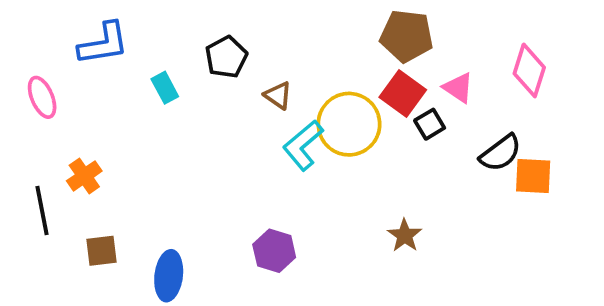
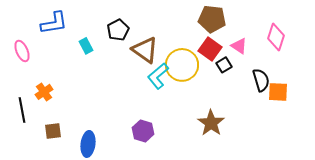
brown triangle: (278, 95) -> (145, 50), size x1.8
black semicircle: (501, 153) -> (261, 80), turned -70
brown star: (405, 235) -> (211, 123), size x1.5

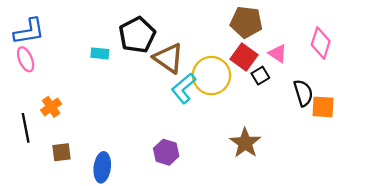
blue L-shape: (54, 23) -> (29, 31), moved
black pentagon: (118, 30) -> (137, 35), size x1.4
cyan rectangle: (86, 46) -> (100, 53), turned -56

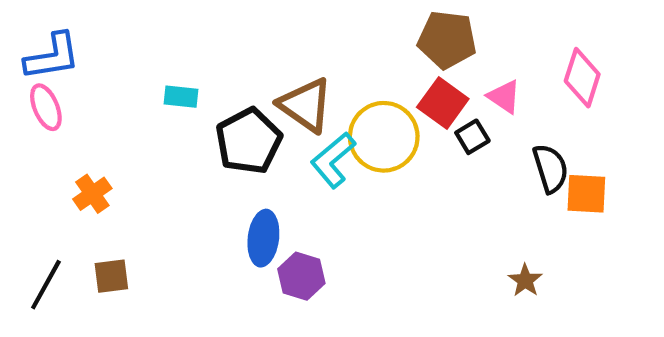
black pentagon: (137, 35) -> (249, 141), moved
black line: (26, 128) -> (46, 285), moved, turned 40
brown star: (245, 143) -> (525, 280), moved, size x0.6
blue ellipse: (102, 167) -> (263, 238), moved

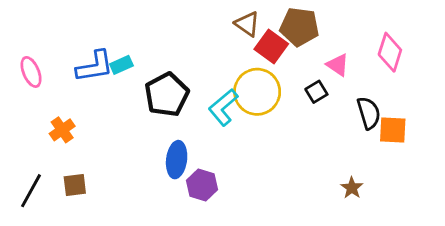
blue L-shape: (52, 57) -> (95, 66), moved
cyan rectangle: (181, 97) -> (121, 65), turned -30
red square: (443, 103) -> (271, 47), moved
brown triangle: (306, 105) -> (247, 24), moved, size x0.7

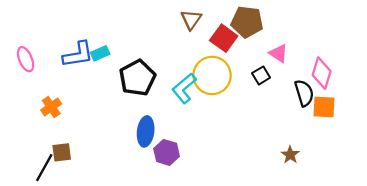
brown triangle: (247, 24) -> (191, 20), moved, turned 30
pink diamond: (390, 52) -> (322, 73), moved
black line: (31, 191) -> (44, 168), moved

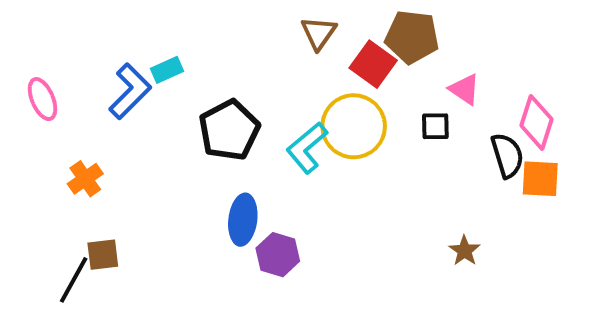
cyan rectangle: (100, 53) -> (167, 70), moved
blue L-shape: (78, 54) -> (130, 91), turned -36
black square: (261, 75) -> (435, 126), turned 30
brown star: (290, 155) -> (464, 251), moved

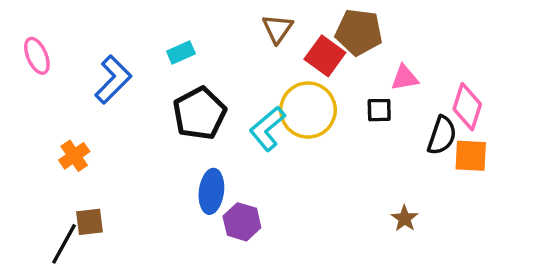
cyan rectangle: (167, 70) -> (181, 52), moved
pink triangle: (464, 89) -> (405, 78), turned -44
pink ellipse: (43, 99) -> (37, 56), moved
black semicircle: (507, 155) -> (442, 135), turned 36

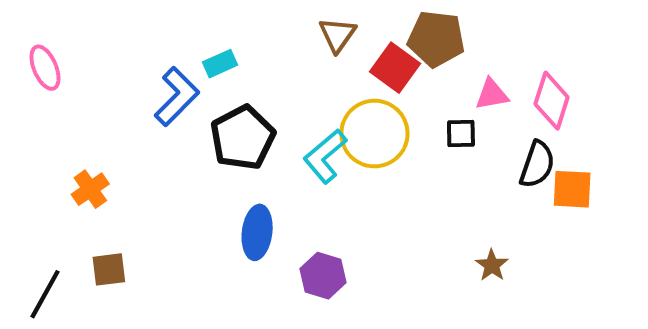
blue L-shape: (113, 80) -> (177, 96), moved
pink diamond: (467, 107) -> (552, 101), moved
purple hexagon: (242, 222) -> (323, 276), moved
black line: (64, 244) -> (45, 294), moved

